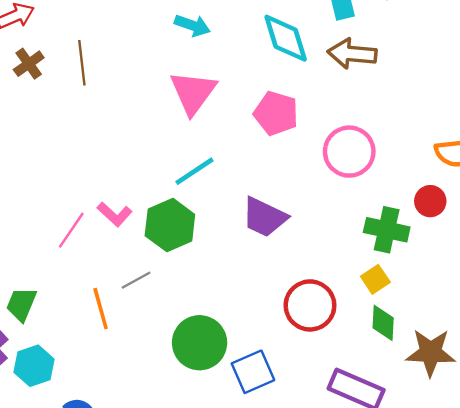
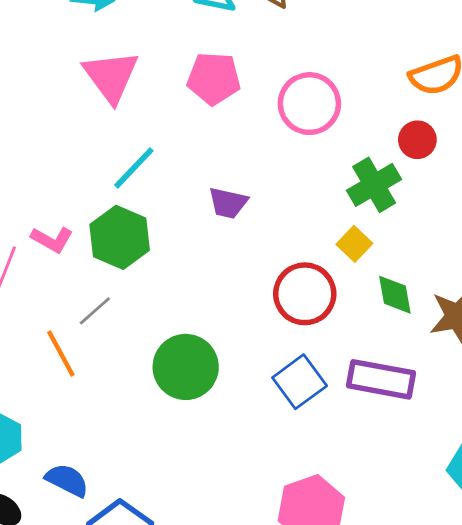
purple trapezoid: (264, 217) -> (228, 203), size x0.7
green cross: (387, 230) -> (374, 185), turned -30
yellow square: (375, 279) -> (354, 244), moved
blue square: (253, 372) -> (300, 382), moved

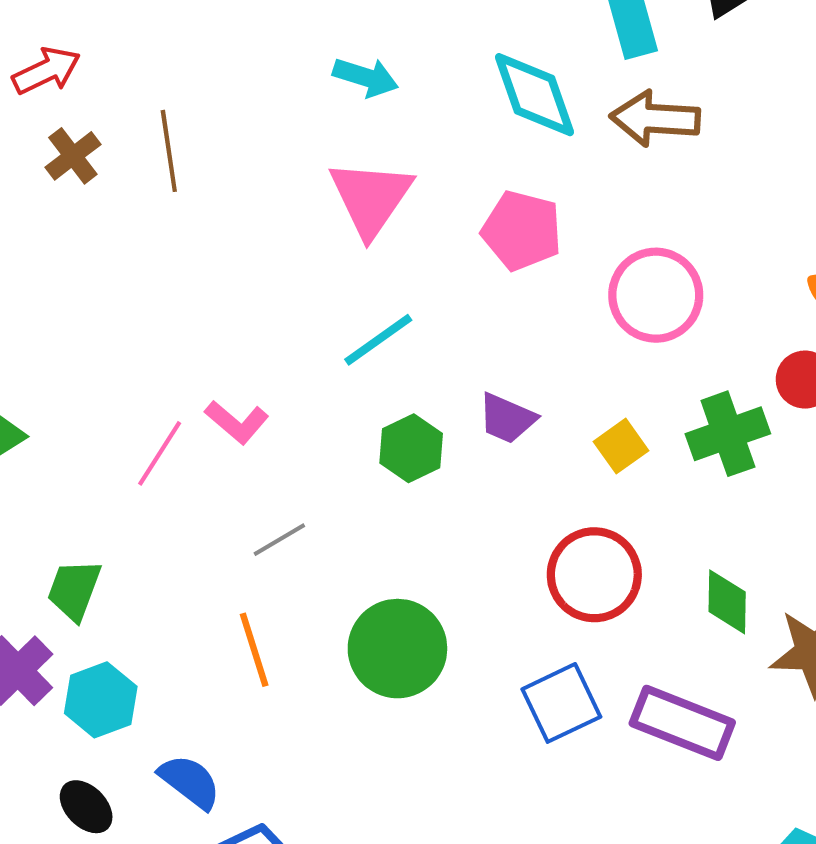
green hexagon: (120, 237) -> (411, 448), moved, size x0.7
yellow square: (354, 244) -> (621, 446), moved
orange line: (61, 353) -> (254, 650), moved

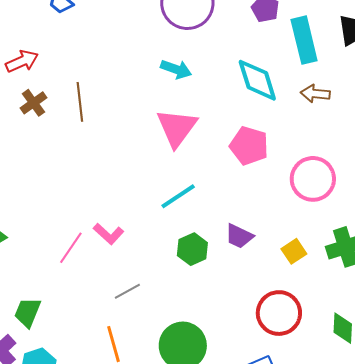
brown arrow: (655, 119) -> (315, 94), size x0.7

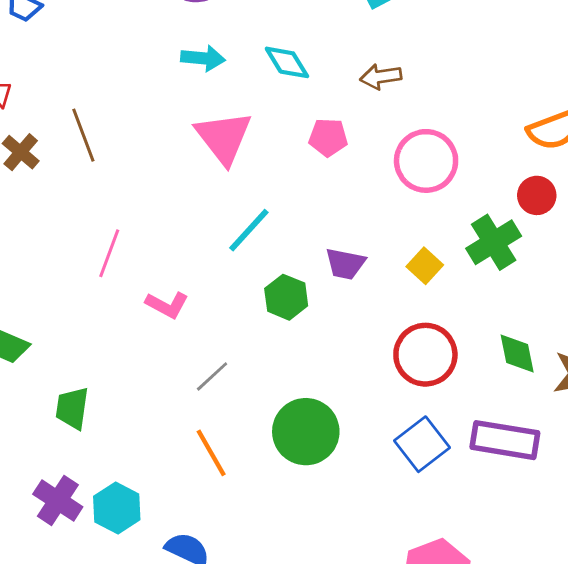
cyan diamond: (257, 80) -> (287, 62), moved, size x0.7
brown arrow: (315, 94) -> (381, 77), moved
pink pentagon: (249, 146) -> (328, 137), size x0.7
pink line: (71, 248) -> (109, 253), moved
green trapezoid: (27, 312) -> (72, 408), moved

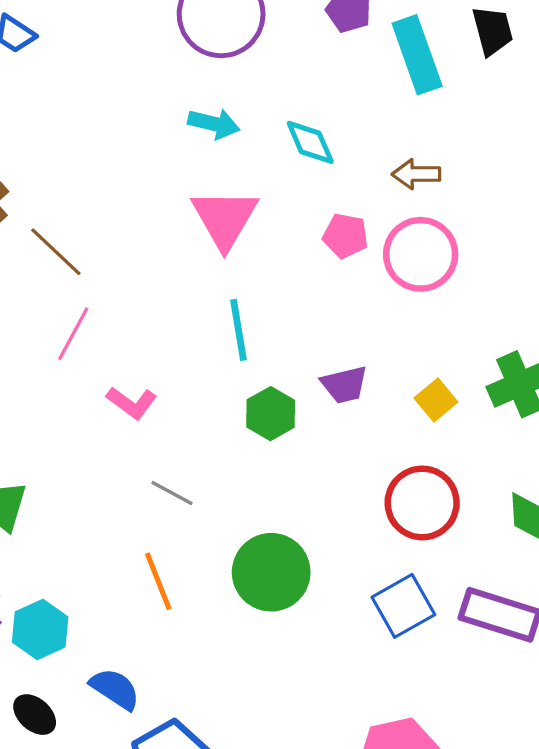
brown line: (83, 135) -> (56, 252), moved, turned -34
pink circle: (426, 161) -> (421, 254), moved
cyan line: (249, 230) -> (239, 330), turned -60
purple trapezoid: (345, 264) -> (344, 385), turned -33
gray line: (212, 376) -> (172, 493), turned 63

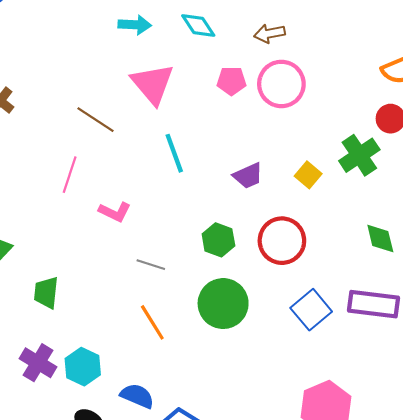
brown line: (56, 252) -> (95, 120), moved
green hexagon: (271, 414) -> (218, 240), moved
red circle: (422, 503) -> (282, 241), moved

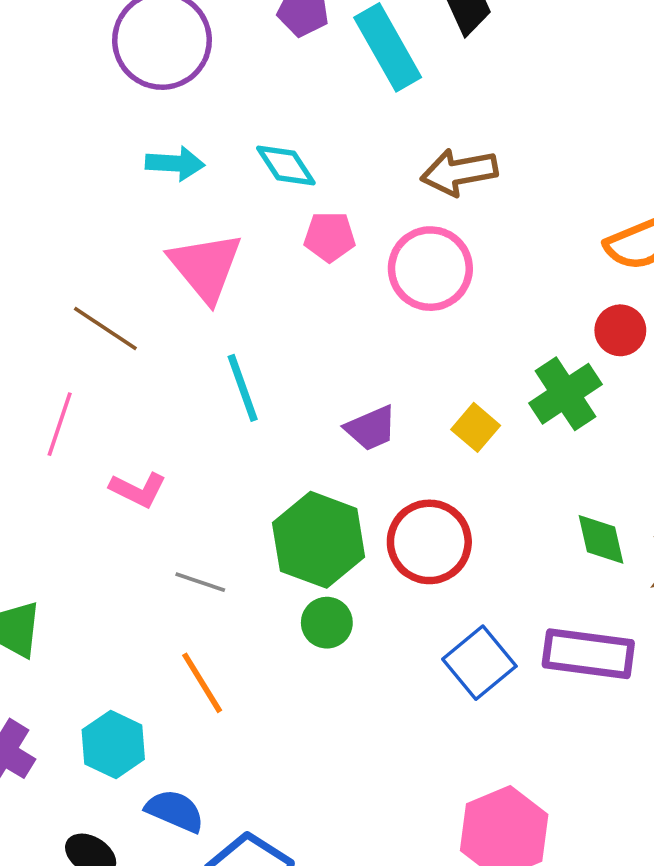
brown arrow: (269, 33) -> (459, 172), moved, size x1.4
pink pentagon: (231, 81) -> (330, 237), moved
green hexagon: (218, 240) -> (319, 540), size x1.6
green circle: (223, 304) -> (327, 623), moved, size x0.6
cyan hexagon: (83, 367) -> (113, 744), moved

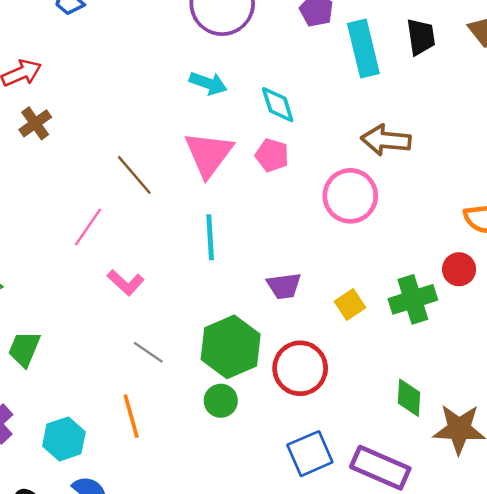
pink pentagon: (330, 237) -> (272, 155), moved

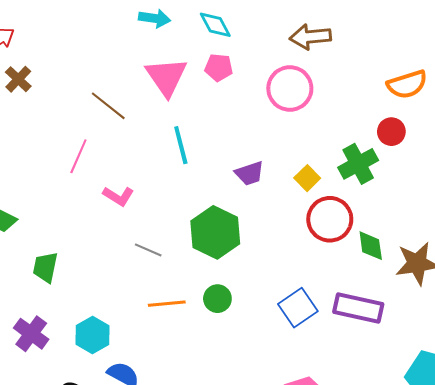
red circle: (300, 368) -> (330, 219), moved
green circle: (221, 401) -> (217, 299), moved
orange line: (131, 416) -> (167, 304), moved, turned -69

